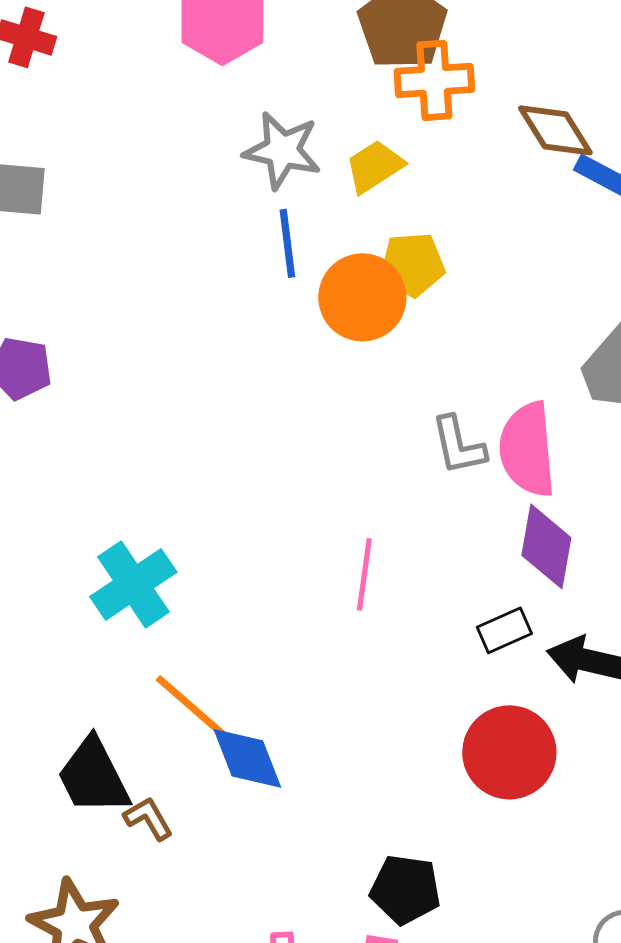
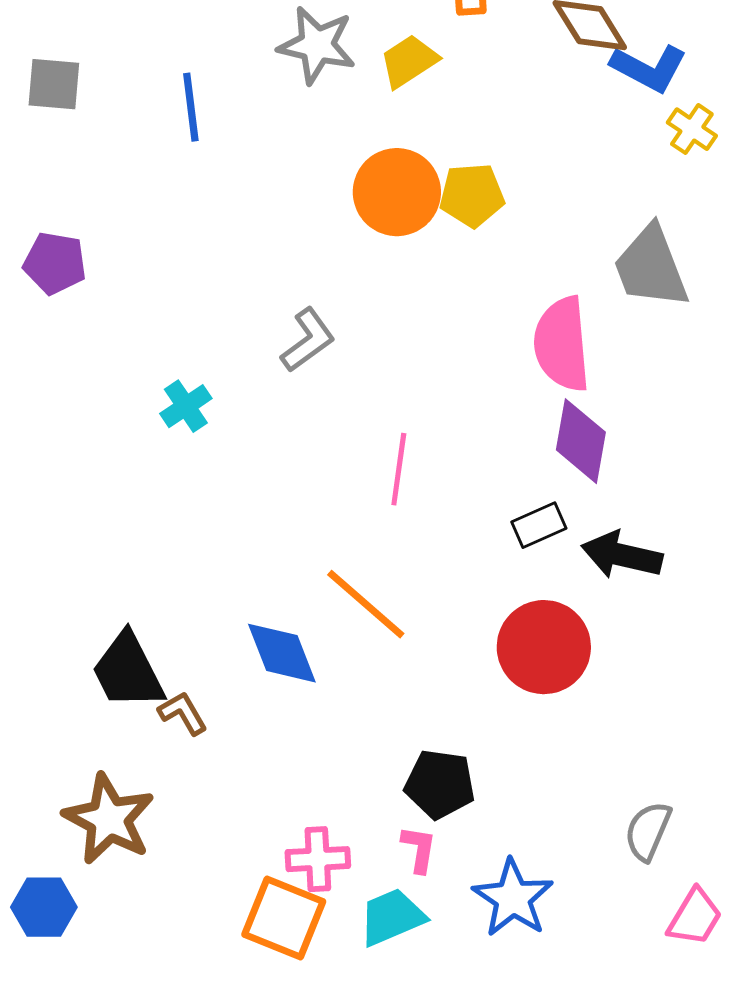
blue line: (287, 243) -> (191, 107), moved
yellow pentagon: (412, 264) -> (472, 195), moved
gray L-shape: (458, 445) -> (308, 340), moved, turned -114
cyan cross: (133, 584) -> (186, 406), moved, size x0.6
orange line: (194, 709) -> (366, 604), moved

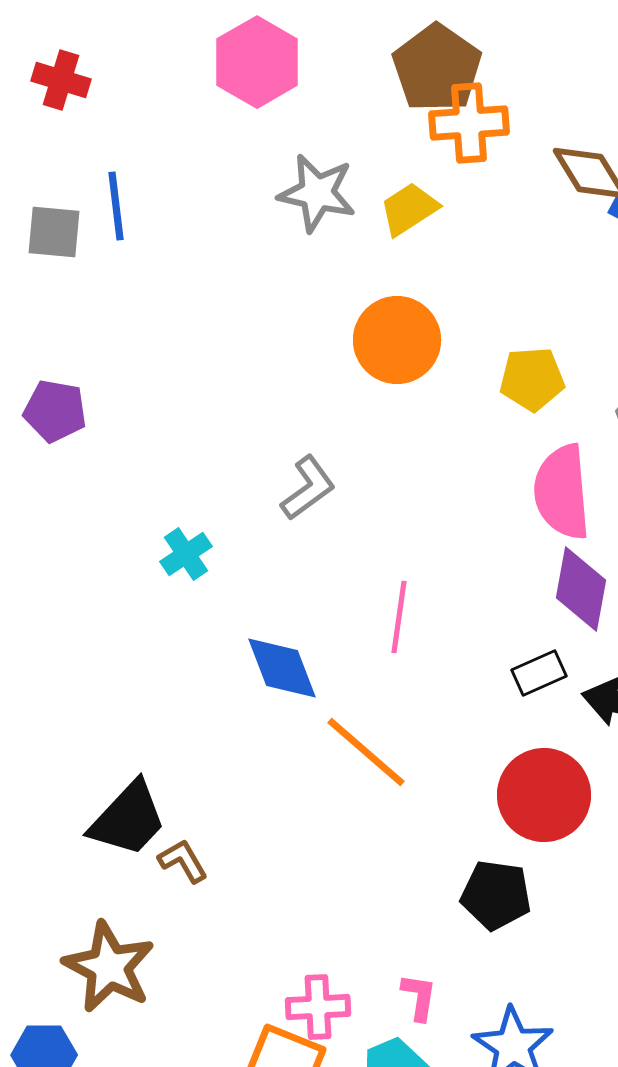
blue line: (191, 107) -> (116, 206), moved
yellow pentagon: (472, 195) -> (532, 379), moved
blue diamond: (282, 653) -> (282, 668), moved
black trapezoid: (128, 671) -> (128, 819), turned -110
black pentagon: (440, 784) -> (496, 895), moved

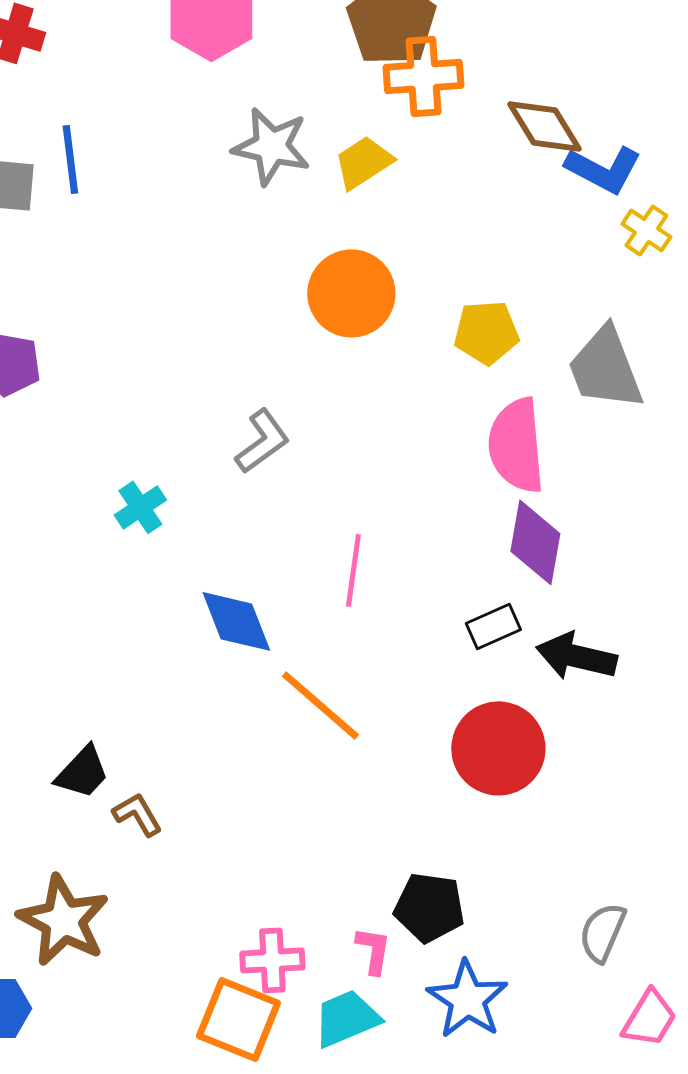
black trapezoid: (128, 819) -> (82, 772), size x0.7
black pentagon: (496, 895) -> (429, 907), moved

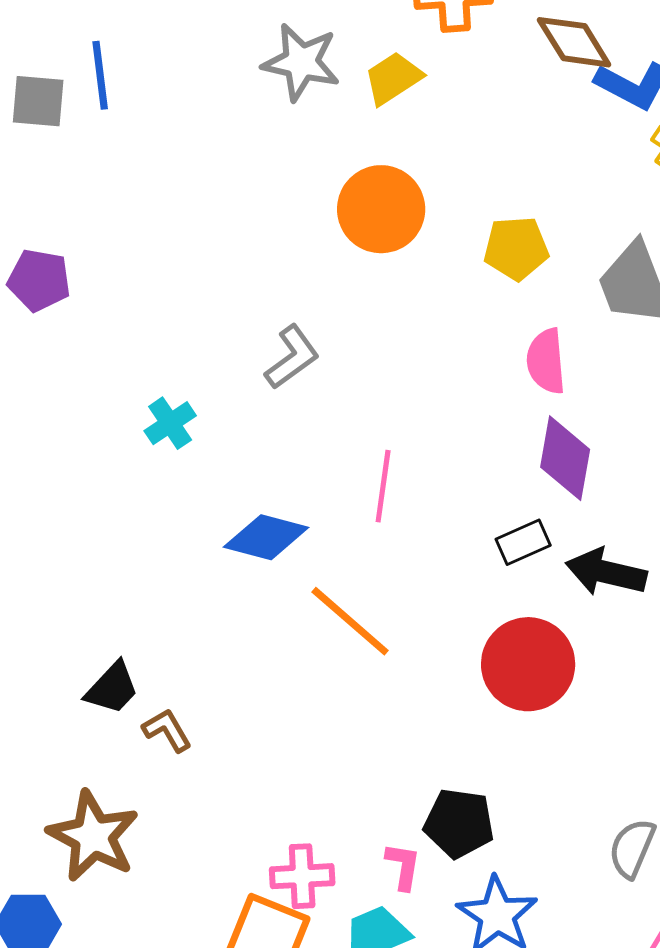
pink semicircle: (516, 445) -> (546, 361), size x0.7
blue diamond: (236, 621) -> (266, 537), turned -54

